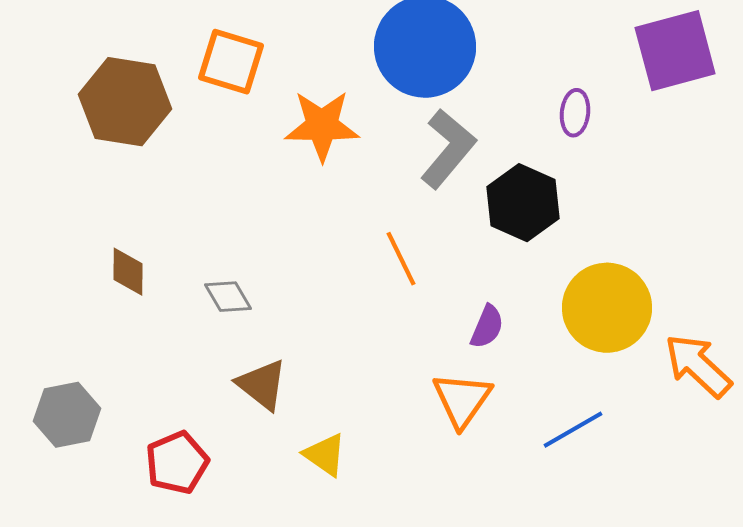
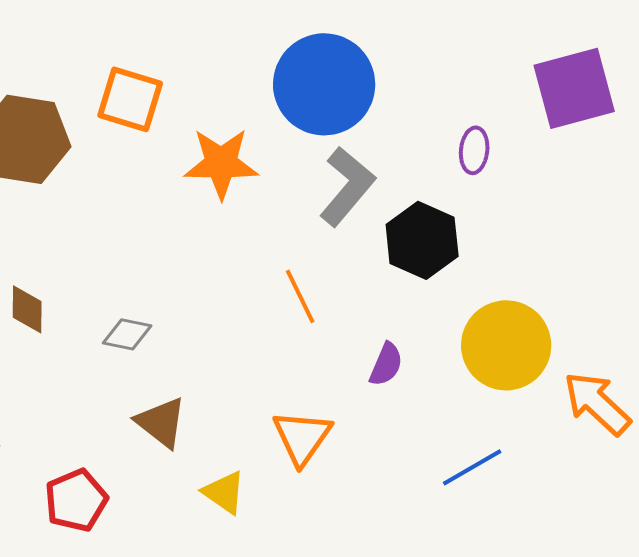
gray diamond: (228, 297) -> (127, 334), turned -48
orange triangle: (462, 400) -> (302, 437), moved

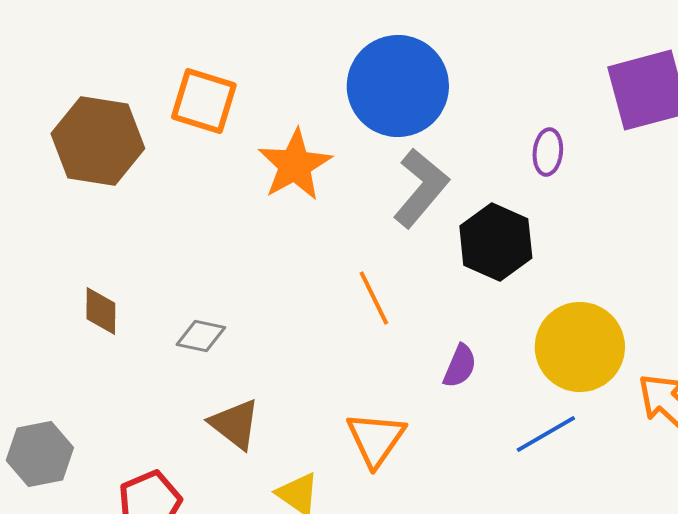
orange star: (221, 163) -> (295, 165), turned -30
blue line: (472, 467) -> (546, 434), moved

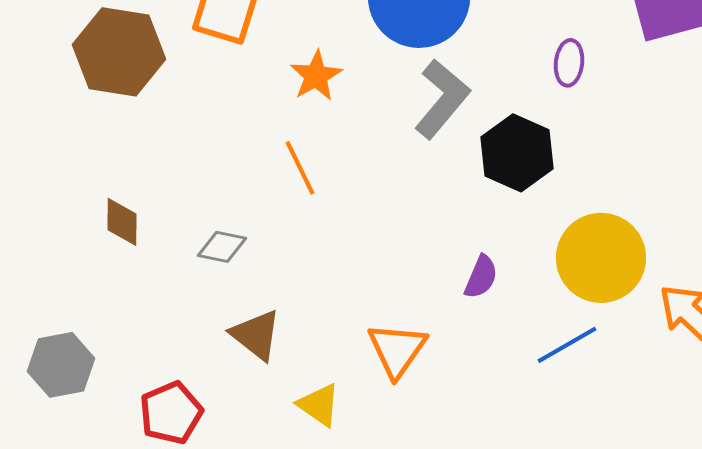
orange star: (295, 165) -> (316, 76), size x0.7
orange line: (374, 298) -> (300, 168), moved

